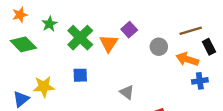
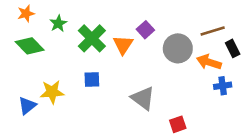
gray circle: (159, 47) -> (178, 48), size x1.5
gray triangle: (127, 92) -> (143, 98), size x1.5

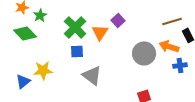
green star: (58, 24) -> (40, 15), moved
gray circle: (178, 48) -> (144, 53), moved
blue square: (92, 80) -> (77, 51), moved
gray triangle: (143, 98) -> (92, 75), moved

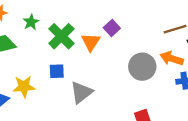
green star: (40, 15) -> (31, 22), moved
blue square: (77, 51) -> (57, 71), moved
gray triangle: (92, 75) -> (81, 92), turned 45

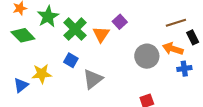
green star: (31, 22) -> (48, 17), size x1.5
blue square: (57, 71) -> (71, 60), turned 32

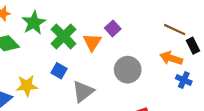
brown line: (176, 23) -> (175, 30), turned 42
gray circle: (147, 56) -> (128, 70), moved
blue cross: (184, 69) -> (184, 80), turned 32

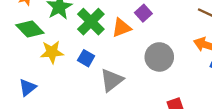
orange triangle: (92, 42) -> (121, 28), turned 36
yellow star: (27, 86) -> (52, 52), moved

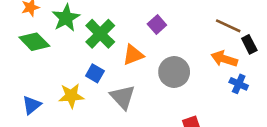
orange triangle: (121, 28) -> (133, 55), moved
yellow star: (52, 52) -> (71, 96), moved
gray triangle: (112, 80) -> (123, 97), turned -35

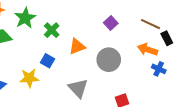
purple square: (157, 25) -> (111, 23), moved
green cross: (100, 34) -> (52, 30), size x0.7
gray triangle: (123, 97) -> (78, 88), moved

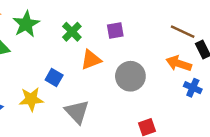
purple square: (111, 23) -> (115, 30), moved, turned 32
green cross: (52, 30) -> (72, 32), moved
gray triangle: (78, 88) -> (77, 112), moved

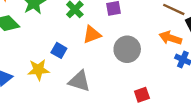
gray triangle: (77, 112) -> (79, 81), turned -30

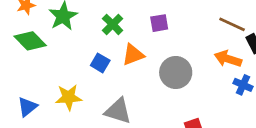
blue square: (59, 50) -> (100, 63), moved

